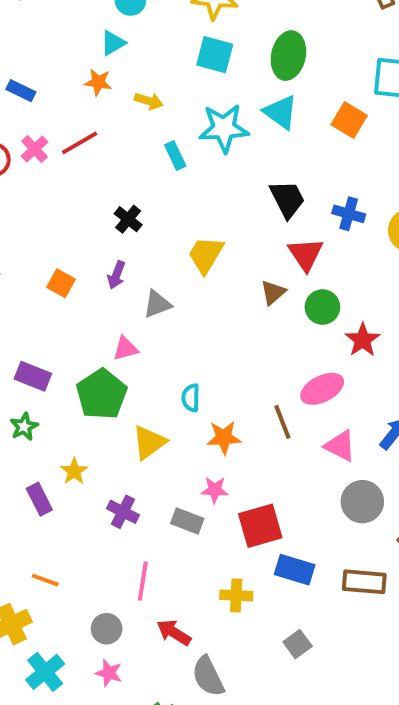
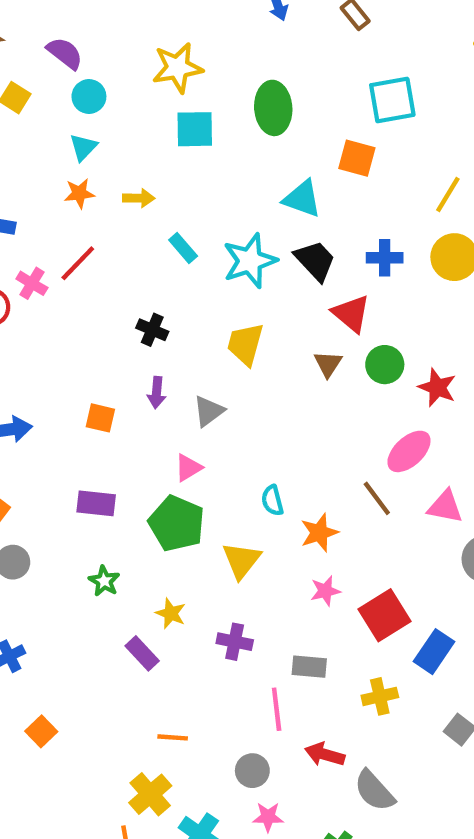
cyan triangle: (281, 112) -> (302, 199), moved
cyan star: (224, 128) -> (250, 261), moved
purple rectangle: (33, 376) -> (96, 503), moved
gray rectangle: (187, 521) -> (309, 667), moved
blue rectangle: (295, 570) -> (434, 652), turned -57

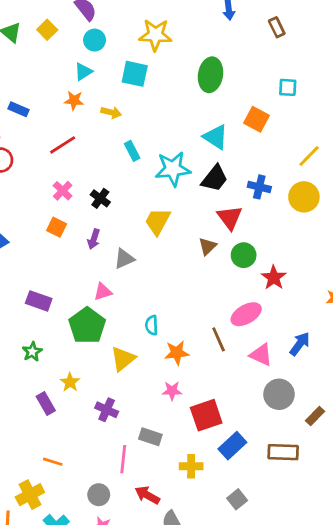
cyan square: (392, 100) -> (288, 87), size x0.6
cyan square: (195, 129) -> (135, 74), moved
black trapezoid: (315, 261) -> (215, 178), turned 68
pink cross: (32, 283) -> (63, 191), moved
orange square: (100, 418) -> (57, 227), moved

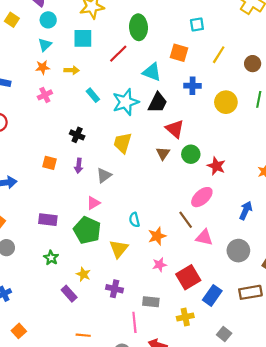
red line: (63, 145) -> (118, 54), moved
yellow line: (309, 156) -> (219, 55), moved
blue cross: (259, 187) -> (193, 86), moved
pink cross: (63, 191) -> (45, 95), moved, turned 32
pink triangle: (261, 355) -> (204, 237), moved

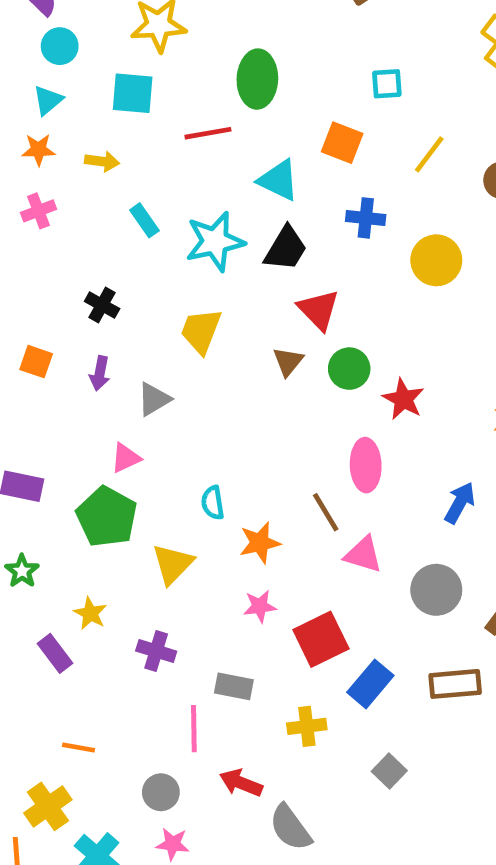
red line: (118, 54) -> (208, 133), turned 30
pink ellipse: (202, 197) -> (366, 465), turned -55

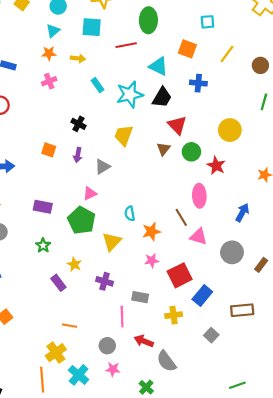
yellow circle: (436, 260) -> (230, 130), moved
brown rectangle: (455, 684) -> (242, 310), moved

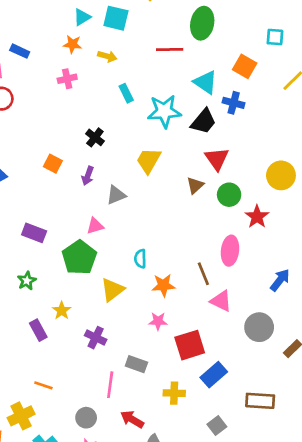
cyan square: (92, 27) -> (116, 18), moved
blue cross: (198, 83) -> (234, 103), moved

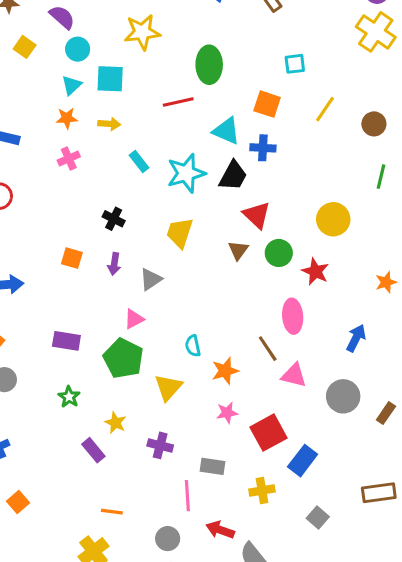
brown rectangle: (260, 401) -> (379, 493), moved

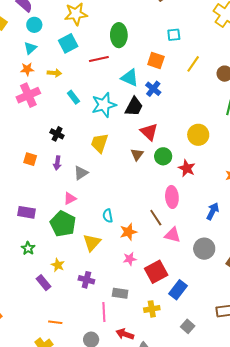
cyan square: (110, 79) -> (68, 43), moved, turned -30
blue cross: (263, 148) -> (153, 89), turned 35
pink cross: (69, 159) -> (28, 95), size x1.6

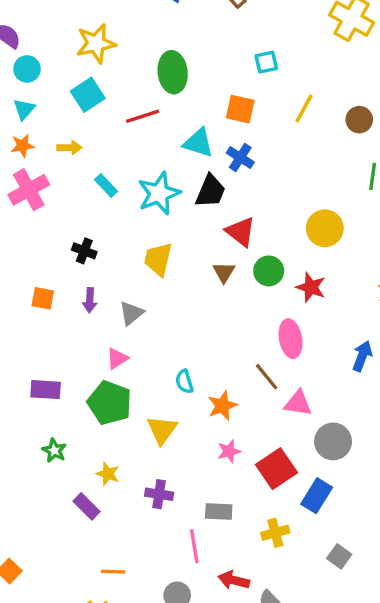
gray circle: (204, 249) -> (333, 441), moved

